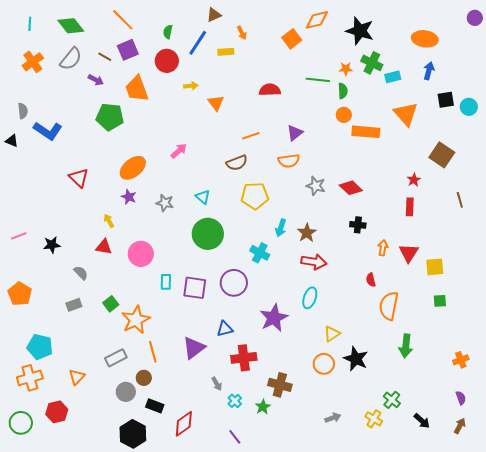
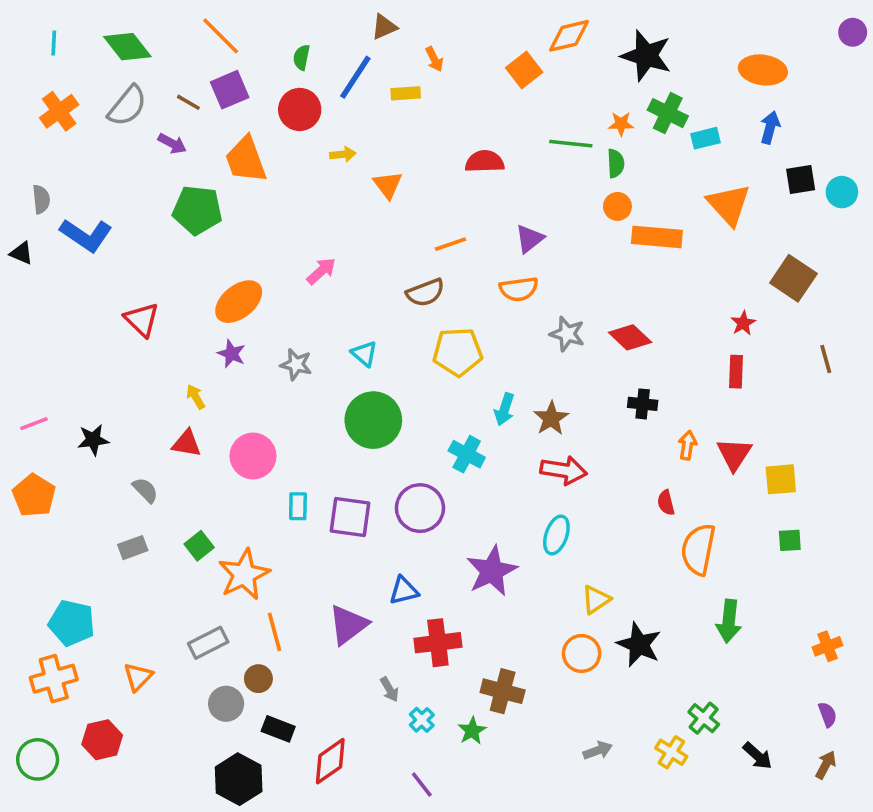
orange pentagon: (20, 294) -> (34, 495), moved

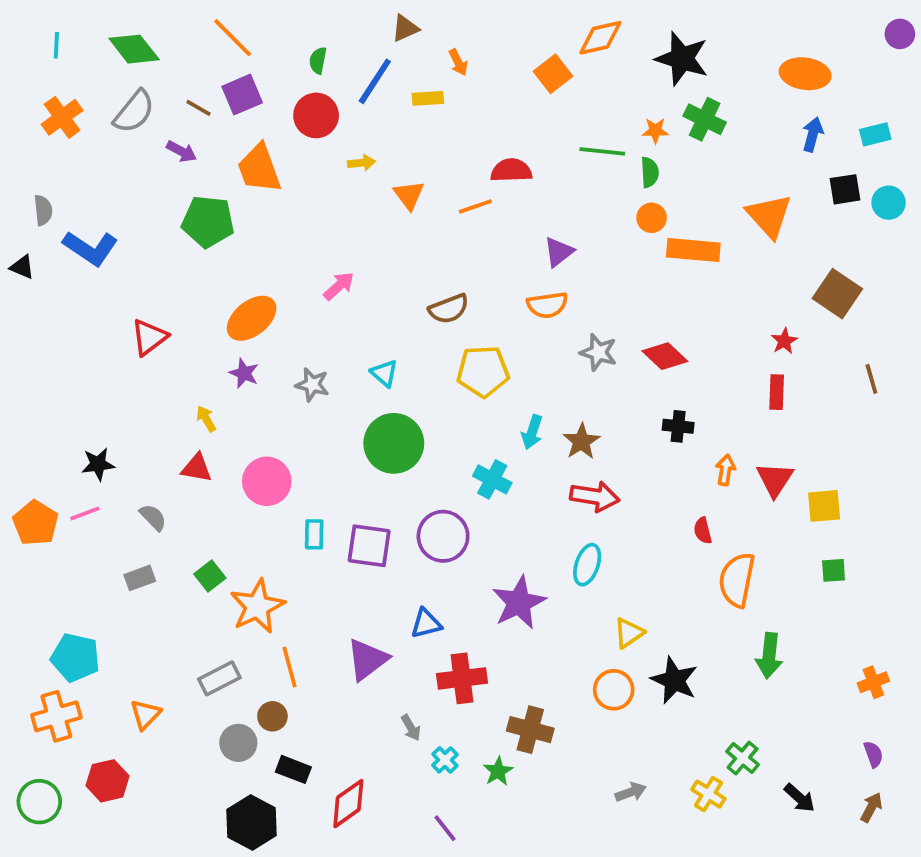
cyan rectangle: (705, 138) -> (875, 134), moved
orange line: (451, 244) -> (475, 206), moved
red triangle: (142, 320) -> (149, 337), turned 39
pink line: (34, 424) -> (85, 513), moved

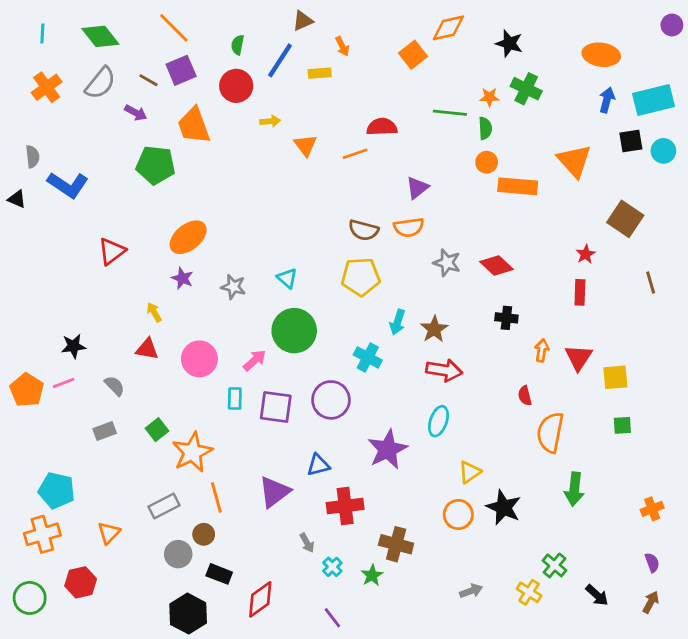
black star: (682, 59) -> (509, 43), size x0.7
cyan rectangle: (875, 134) -> (654, 100), size x1.8
pink arrow: (339, 286) -> (255, 360), moved
brown semicircle: (449, 309) -> (364, 230), moved, turned 36

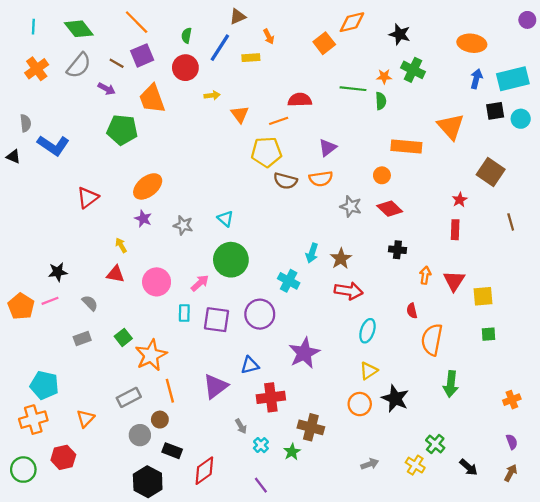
orange circle: (487, 162) -> (382, 175), moved
yellow pentagon: (361, 277) -> (266, 152), moved
cyan ellipse: (439, 421) -> (367, 331), moved

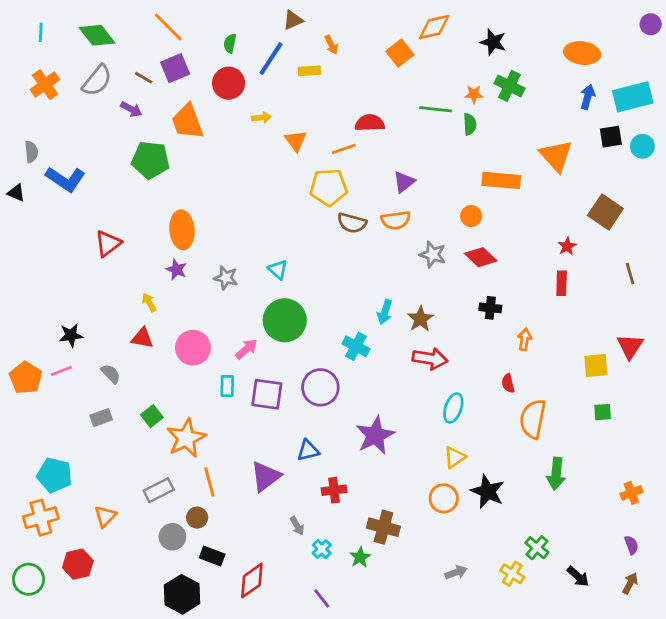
orange ellipse: (148, 186) -> (182, 230), turned -56
red triangle: (454, 281) -> (630, 346), moved
red cross: (271, 397) -> (334, 490), size x0.7

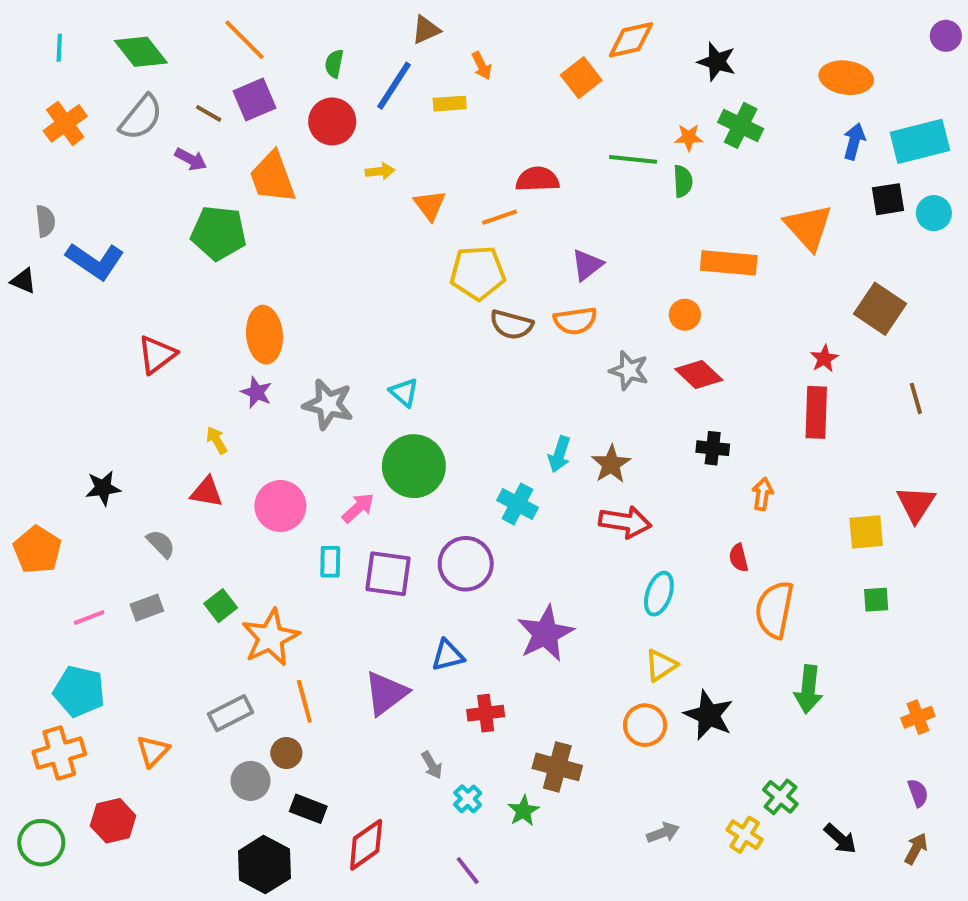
gray star: (226, 278) -> (328, 404), size x1.4
red rectangle: (562, 283) -> (816, 412), size x1.4
pink line: (61, 371) -> (89, 618), moved

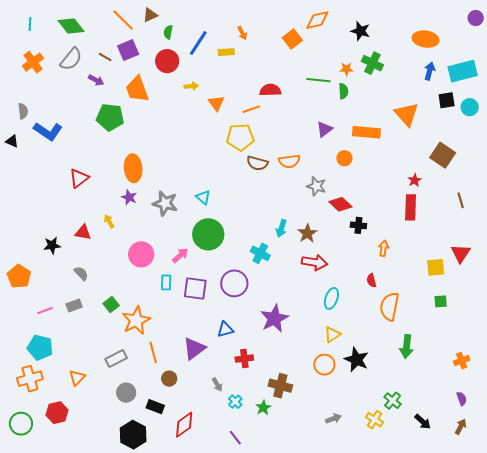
brown triangle: (426, 30) -> (150, 15), moved
purple triangle: (587, 265) -> (324, 129), moved
red diamond: (699, 374) -> (340, 204), moved
red triangle: (207, 492) -> (83, 232), moved
brown circle: (286, 753) -> (169, 379), moved

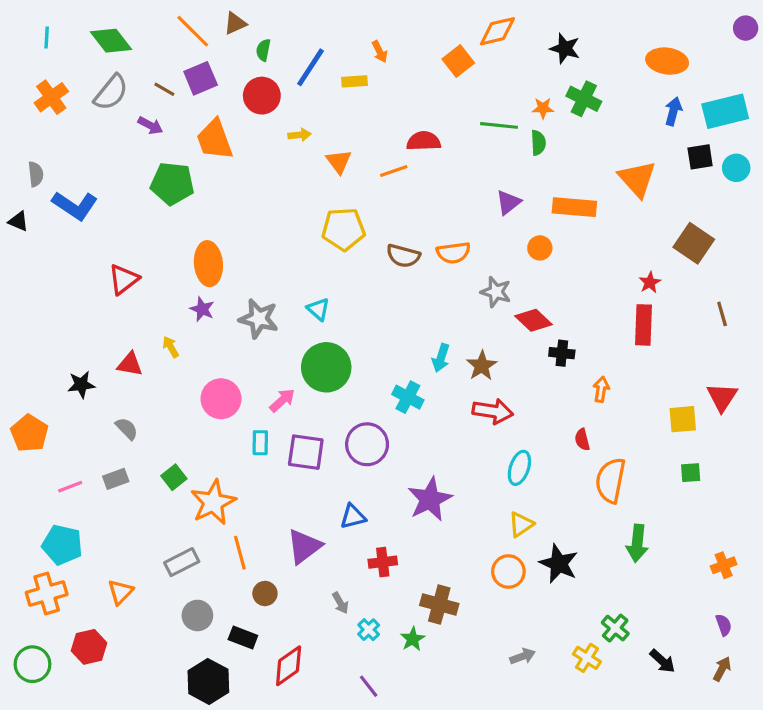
yellow pentagon: (240, 137) -> (343, 229), moved

